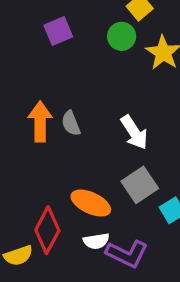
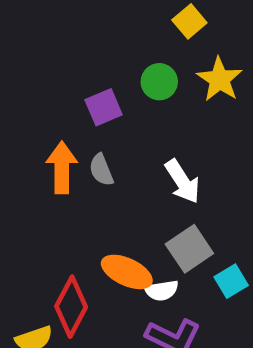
purple square: (58, 31) -> (104, 107), moved
green circle: (122, 36) -> (159, 82), moved
white semicircle: (96, 241) -> (162, 290), moved

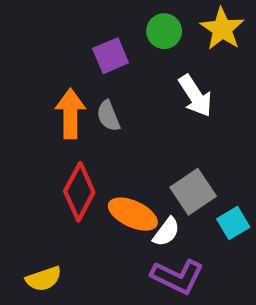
white arrow: (182, 181) -> (195, 96), moved
white semicircle: (162, 290) -> (166, 232), turned -44
red diamond: (71, 307) -> (79, 192), moved

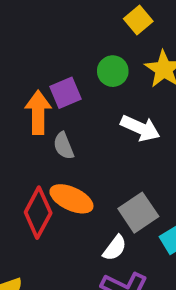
white arrow: (195, 96) -> (140, 128), turned -33
orange arrow: (70, 114) -> (38, 112), moved
orange ellipse: (133, 214) -> (71, 199), moved

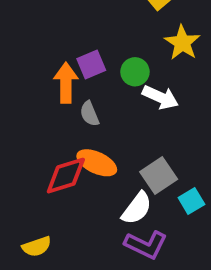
green circle: (113, 71) -> (135, 72), moved
red diamond: (38, 213) -> (66, 176), turned 45
white semicircle: (115, 248) -> (137, 208), size x1.4

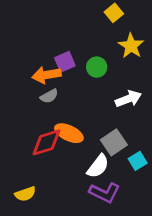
orange arrow: (66, 83) -> (46, 75), turned -100
white arrow: (160, 97) -> (128, 99), moved, turned -45
gray semicircle: (89, 114) -> (49, 96), moved, turned -96

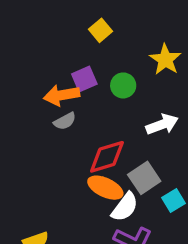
yellow square: (114, 13) -> (100, 30), moved
orange ellipse: (69, 133) -> (105, 188), moved
red diamond: (46, 142) -> (107, 157), moved

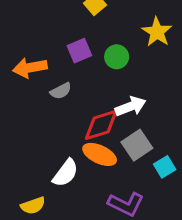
orange arrow: (62, 95) -> (30, 68), moved
white arrow: (162, 124) -> (131, 106), moved
white semicircle: (125, 207) -> (65, 173), moved

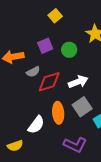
red diamond: (101, 125) -> (49, 82), moved
orange ellipse: (100, 154) -> (58, 113), turned 60

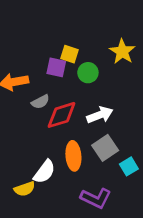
yellow square: (55, 16) -> (69, 54), moved, turned -32
purple square: (45, 46) -> (56, 67), turned 35
yellow semicircle: (15, 146) -> (25, 189), moved

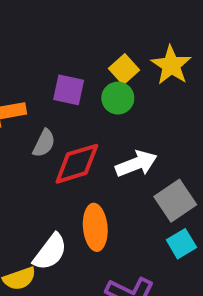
yellow square: (69, 54) -> (124, 69), moved, turned 30
gray semicircle: (40, 102) -> (44, 143), turned -36
gray square: (105, 148) -> (175, 201), moved

